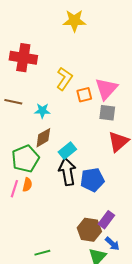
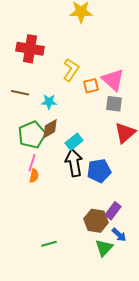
pink triangle: (106, 89) -> (113, 80), turned -30
green pentagon: (25, 159) -> (32, 135), moved
pink line: (14, 189) -> (32, 163), moved

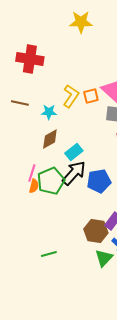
yellow L-shape: (71, 70) -> (71, 96), moved
green pentagon: (32, 135) -> (51, 181), moved
black arrow: (74, 163) -> (74, 173), turned 52

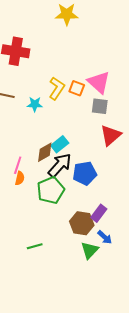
orange square: (91, 96) -> (77, 88), turned 35
brown diamond: (50, 139) -> (45, 152), moved
green pentagon: (51, 181) -> (51, 190), moved

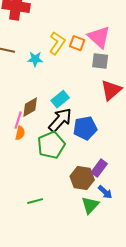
brown diamond: (45, 152) -> (30, 107), moved

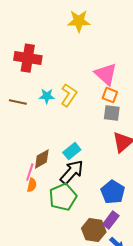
pink triangle: (99, 37) -> (106, 74), moved
orange square: (77, 43) -> (110, 95), moved
cyan star: (35, 59) -> (47, 96), moved
blue pentagon: (85, 128) -> (113, 192), moved, turned -30

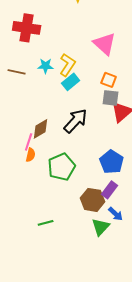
orange square: (110, 95) -> (109, 80), moved
gray square: (112, 113) -> (111, 98), moved
cyan rectangle: (72, 151) -> (71, 82), moved
black arrow: (72, 172) -> (76, 121), moved

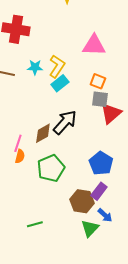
pink triangle: (105, 44) -> (94, 45), turned -40
brown diamond: (41, 129) -> (43, 133), moved

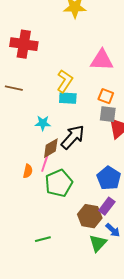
cyan star: (35, 67) -> (43, 123), moved
cyan rectangle: (60, 83) -> (68, 98), turned 42
pink line: (18, 143) -> (45, 163), moved

